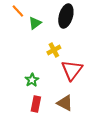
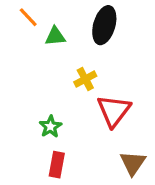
green triangle: (35, 23) -> (55, 36), turned 32
brown triangle: (65, 103) -> (133, 163), moved, turned 36

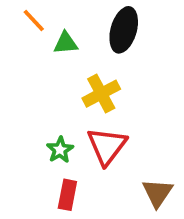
yellow cross: (85, 79) -> (101, 94), size x1.4
red triangle: (114, 111) -> (107, 146), moved

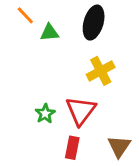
yellow cross: (101, 94) -> (101, 71), moved
red rectangle: (67, 195) -> (72, 148), moved

